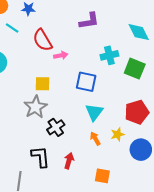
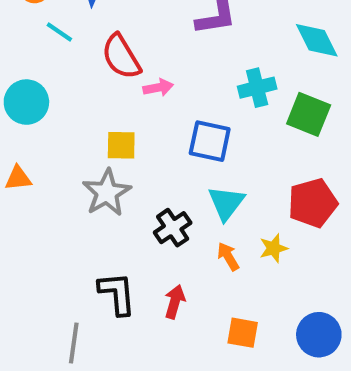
black cross: (56, 127) -> (173, 228), moved
blue circle: (141, 150) -> (319, 335), moved

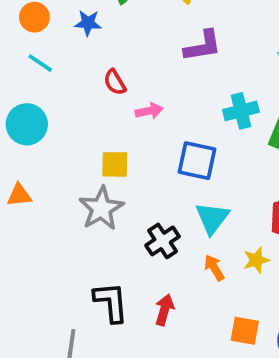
cyan line: (59, 32) -> (40, 63), moved
red semicircle: (121, 57) -> (115, 82), size x0.6
orange square: (243, 333) -> (245, 331), moved

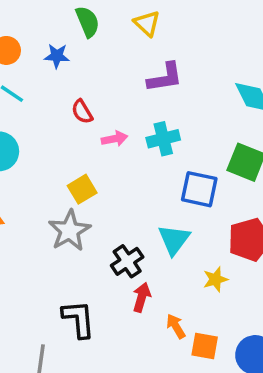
cyan cross: (241, 111) -> (163, 139), moved
blue square: (197, 161) -> (199, 189), moved
yellow square: (115, 164) -> (82, 189), turned -32
orange arrow: (214, 268) -> (176, 326), moved
red arrow: (164, 310) -> (142, 297), moved

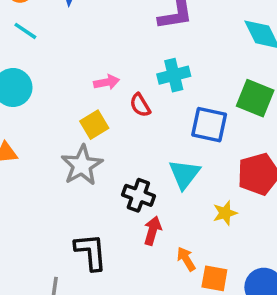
red semicircle: (82, 112) -> (140, 105), moved
pink arrow: (115, 139) -> (107, 82), moved
black cross: (127, 261) -> (138, 195), turned -36

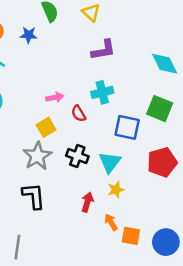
black cross: (138, 195) -> (77, 156), moved
yellow star: (225, 213) -> (116, 190), moved
black L-shape: (91, 252) -> (34, 196), moved

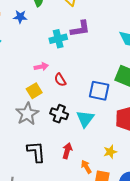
cyan cross: (102, 92) -> (58, 39), moved
yellow star: (116, 190) -> (110, 152), moved
black L-shape: (34, 196) -> (36, 152), moved

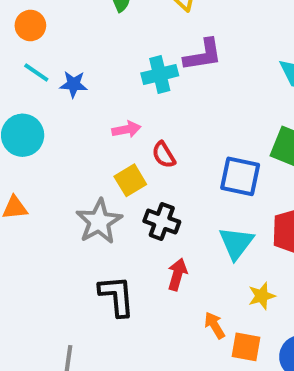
blue star: (20, 17) -> (74, 84), moved
yellow square: (34, 91) -> (130, 180), moved
cyan triangle: (85, 119) -> (236, 243), moved
red arrow: (67, 151) -> (177, 274), moved

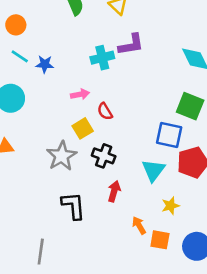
blue square: (240, 176) -> (169, 135), moved

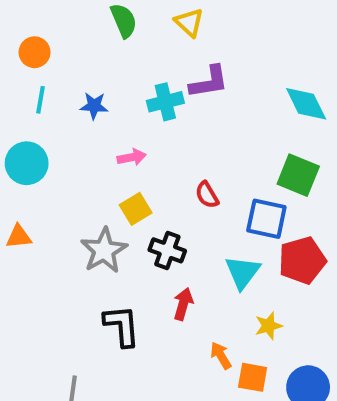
cyan line: (20, 56) -> (40, 100), turned 66
blue star: (45, 64) -> (94, 106), moved
red semicircle: (105, 111) -> (207, 195), moved

